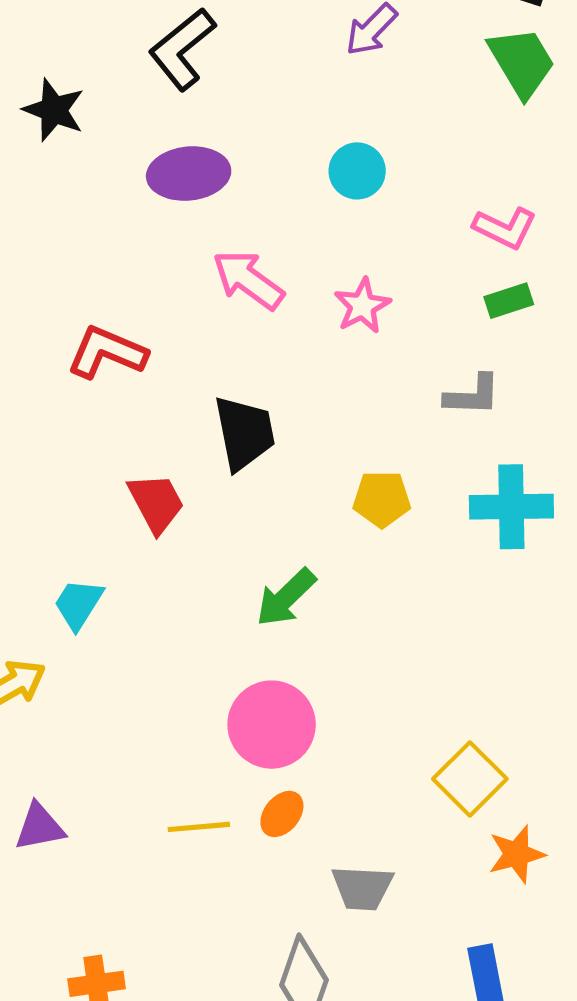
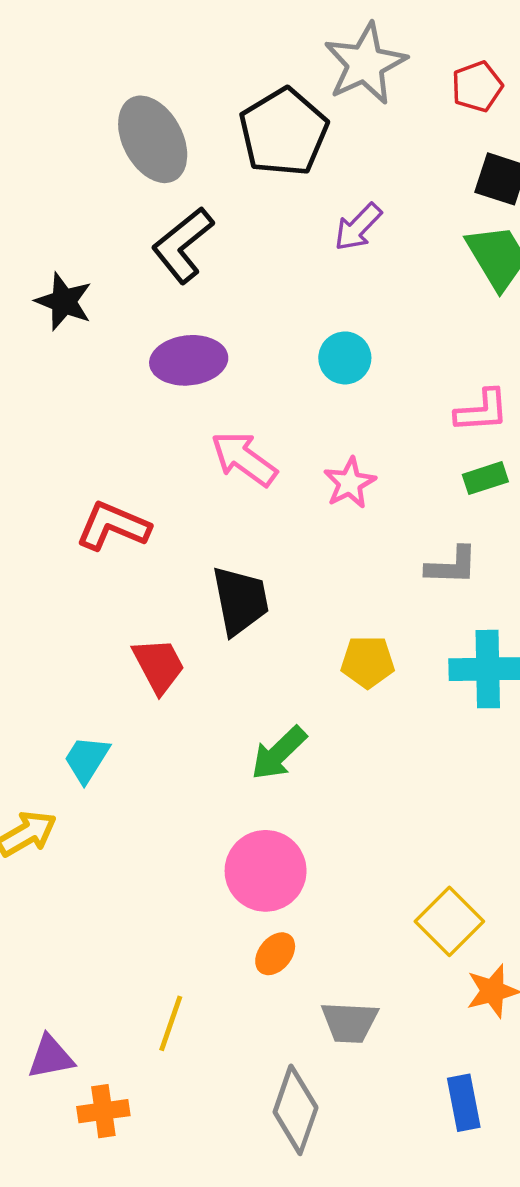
pink L-shape: (505, 228) -> (482, 411), turned -30
purple triangle: (40, 827) -> (51, 1057), moved
yellow line: (199, 827) -> (171, 1023), moved, turned -66

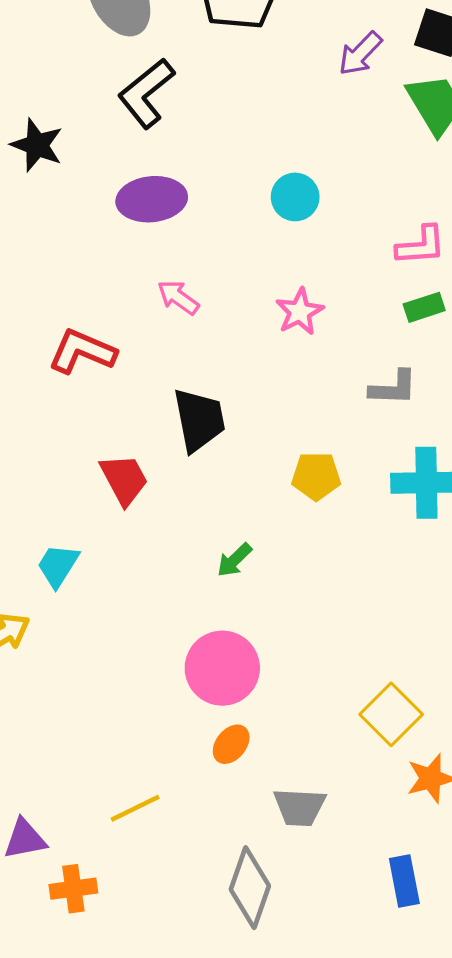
purple arrow: (358, 227) -> (360, 54), moved
pink arrow: (244, 459) -> (178, 297), moved, size x0.7
green arrow: (279, 753) -> (234, 560), size x0.7
yellow line: (171, 1023) -> (135, 808), turned 45

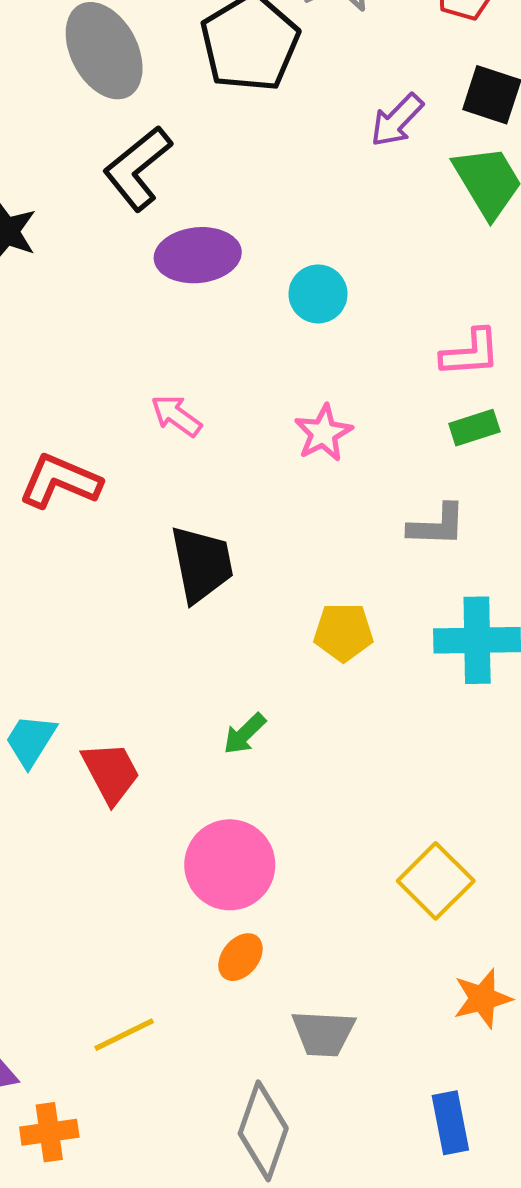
purple ellipse: (152, 199) -> (198, 255), moved
red trapezoid: (124, 479) -> (111, 773), moved
yellow square: (391, 714) -> (436, 881), moved

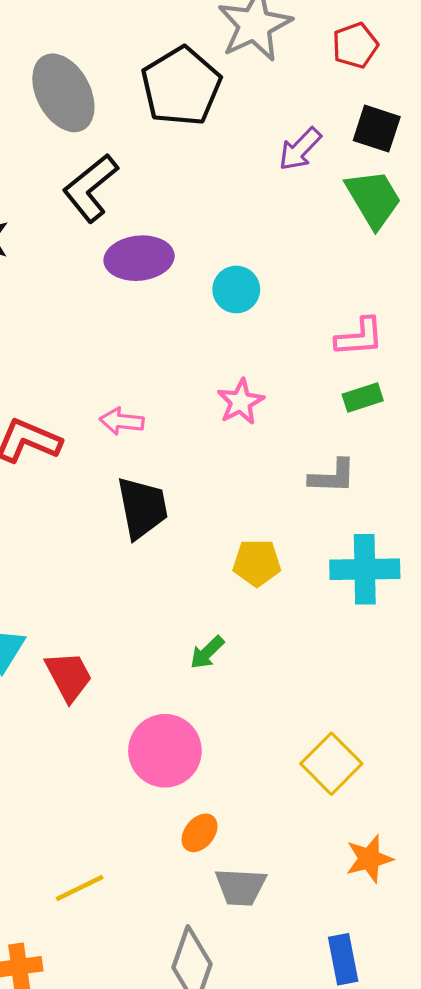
pink arrow: (176, 416) -> (122, 421), moved, turned -30
green arrow: (244, 734) -> (207, 652), moved
orange ellipse: (240, 957) -> (200, 833), moved

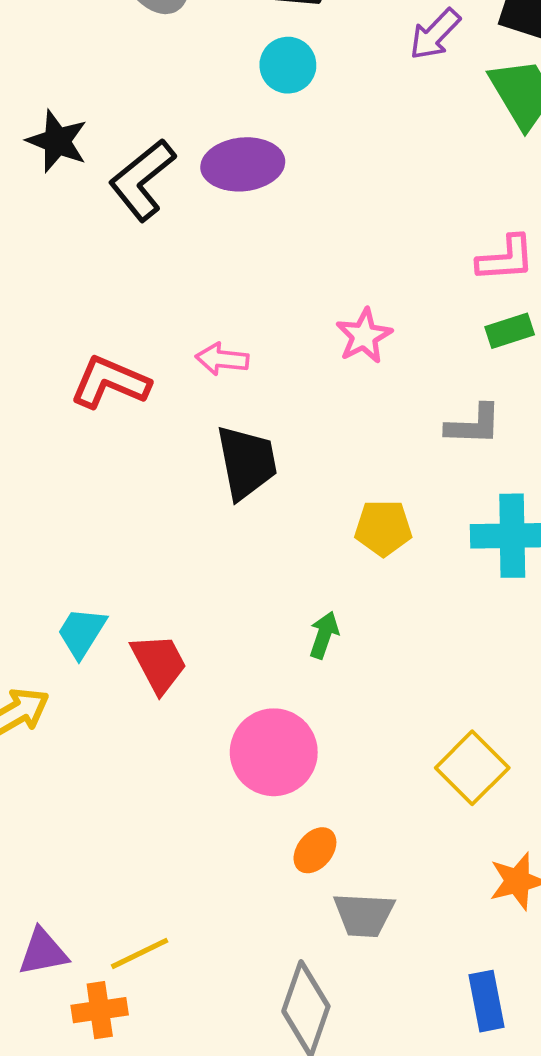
black L-shape: (90, 188) -> (142, 180), moved
cyan circle: (236, 289) -> (288, 65), moved
green arrow: (207, 652) -> (324, 635), turned 153
yellow line: (80, 888) -> (140, 953), moved

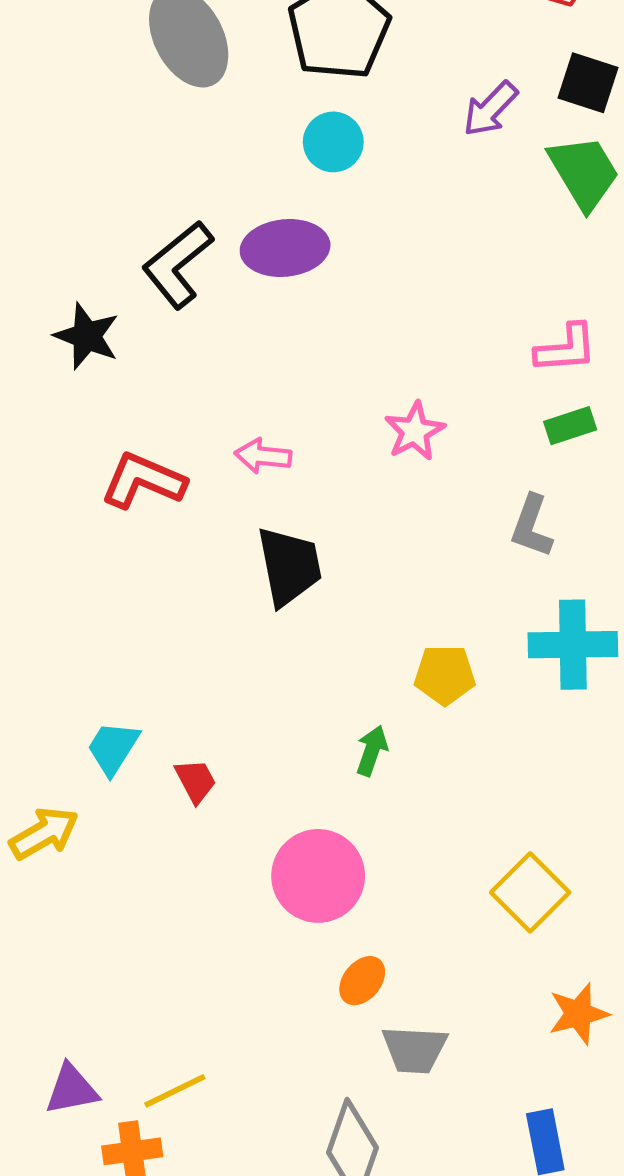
black star: (57, 141) -> (87, 336), moved
gray L-shape: (474, 425) -> (532, 526), turned 108
yellow pentagon: (383, 528) -> (445, 675), moved
red trapezoid: (159, 663) -> (196, 781), size x0.7

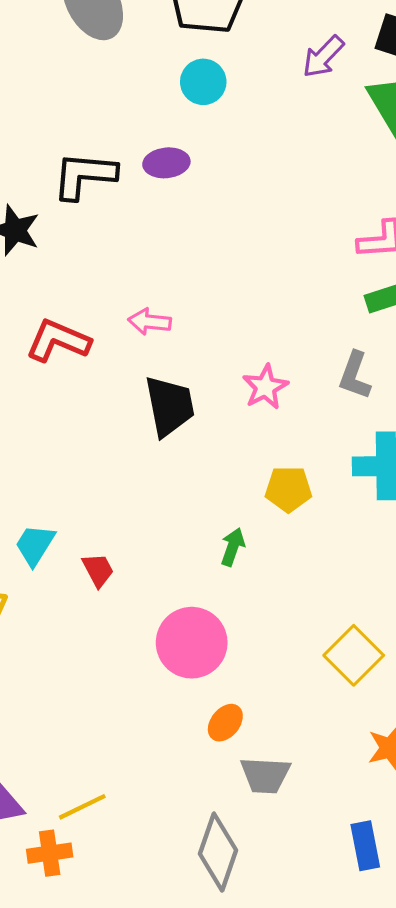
purple ellipse: (285, 248) -> (166, 163), size x0.7
black L-shape: (178, 265) -> (84, 175), turned 44
pink star: (415, 431) -> (265, 387), moved

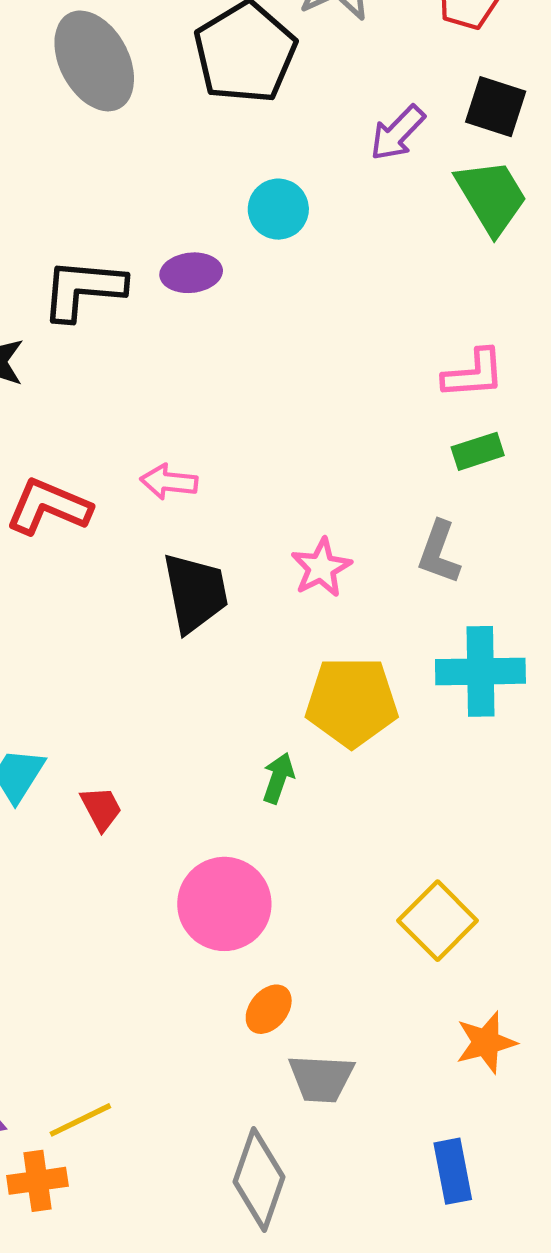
cyan circle: (203, 82) -> (278, 209), moved
yellow pentagon: (288, 489) -> (352, 702), size x1.5

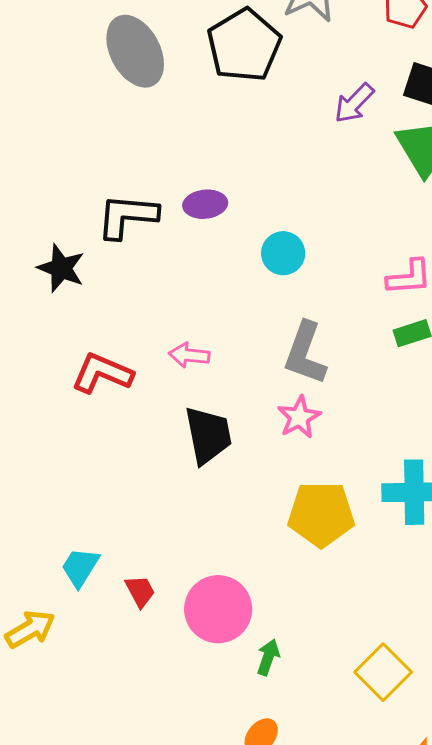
cyan circle: (278, 209) -> (283, 253), moved
gray L-shape: (439, 552) -> (305, 353), moved, size x1.4
green arrow: (278, 778) -> (268, 657), moved
pink circle: (224, 904) -> (218, 609), moved

